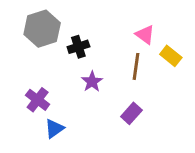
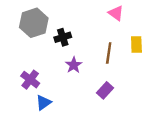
pink triangle: (145, 35) -> (116, 13), moved
yellow rectangle: (171, 56) -> (136, 45), turned 49

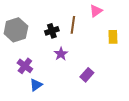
pink triangle: (116, 13) -> (96, 11), turned 48
gray hexagon: (34, 23) -> (16, 30), moved
brown line: (109, 53) -> (73, 25), moved

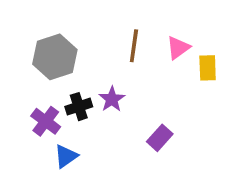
pink triangle: (96, 11) -> (178, 48), moved
gray hexagon: (16, 30) -> (55, 57), moved
black cross: (52, 31) -> (79, 107), moved

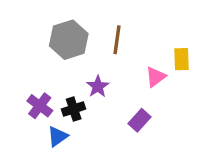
pink triangle: (178, 48) -> (156, 77), moved
gray hexagon: (55, 57) -> (69, 40), moved
black cross: (79, 107) -> (74, 109), moved

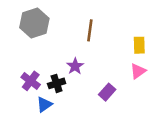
gray hexagon: (69, 40) -> (34, 23), moved
pink triangle: (156, 77) -> (138, 71), moved

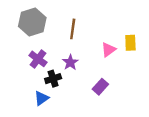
brown line: (90, 30) -> (73, 29), moved
pink triangle: (138, 71) -> (108, 50), moved
purple cross: (31, 81) -> (38, 59), moved

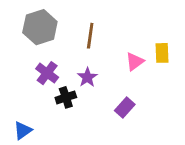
blue triangle: (41, 98) -> (23, 130), moved

